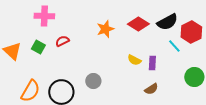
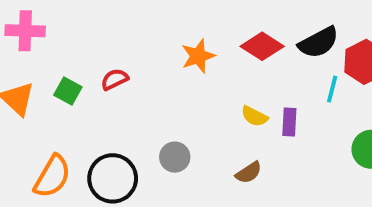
pink cross: (44, 16) -> (25, 31), moved
cyan line: (174, 46) -> (332, 89), turned 56
brown semicircle: (151, 89) -> (249, 173), moved

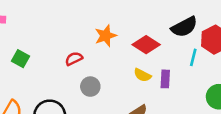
red diamond: (262, 46) -> (146, 45), moved
red semicircle: (115, 79) -> (74, 59), moved
gray circle: (175, 157) -> (90, 87), moved

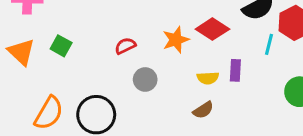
orange star: (106, 36) -> (176, 40), moved
yellow semicircle: (142, 75) -> (208, 78), moved, turned -30

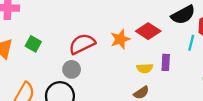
red semicircle: (125, 46) -> (82, 44), size x1.6
gray circle: (145, 79) -> (72, 69), moved

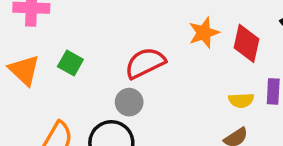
red diamond: (148, 31) -> (247, 43), turned 70
orange star: (120, 39) -> (204, 33), moved

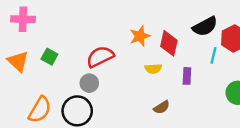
yellow semicircle: (241, 100) -> (153, 69), moved

